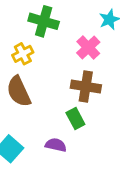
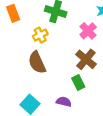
brown cross: (86, 87) -> (86, 59), turned 30

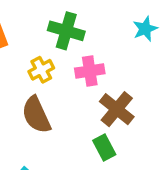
pink cross: (88, 31) -> (90, 71), moved, turned 35

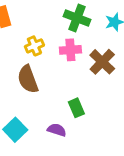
green cross: (66, 31) -> (77, 18), moved
brown cross: (117, 109) -> (102, 62), moved

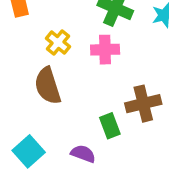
yellow cross: (34, 46) -> (58, 43), turned -30
brown cross: (102, 62) -> (143, 104), moved, turned 30

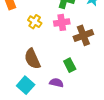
brown semicircle: (48, 86) -> (32, 59), moved
brown cross: (143, 104) -> (83, 35), moved

